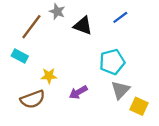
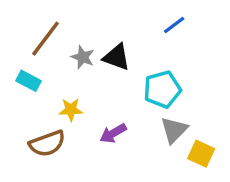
gray star: (57, 12) -> (83, 57), moved
black triangle: (83, 26) -> (117, 57), moved

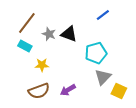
cyan rectangle: (29, 81) -> (25, 46), moved
purple arrow: (113, 133) -> (68, 90), moved
brown semicircle: (47, 143) -> (39, 91), moved

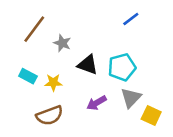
black triangle: (69, 34) -> (88, 65), moved
cyan rectangle: (25, 46) -> (28, 76), moved
purple arrow: (68, 90) -> (97, 103), moved

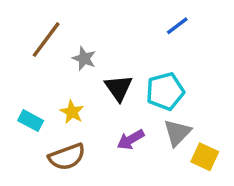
black triangle: (88, 65) -> (119, 88), turned 35
cyan rectangle: (28, 76) -> (31, 121), moved
yellow star: (53, 82) -> (72, 112), turned 30

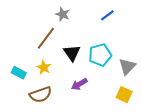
brown line: (46, 40) -> (46, 38), moved
gray star: (84, 59) -> (63, 14), moved
gray triangle: (177, 133) -> (127, 66), moved

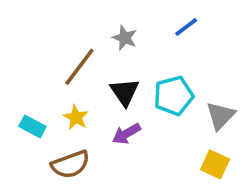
gray star: (63, 14) -> (125, 38), moved
purple arrow: (79, 84) -> (126, 134), moved

